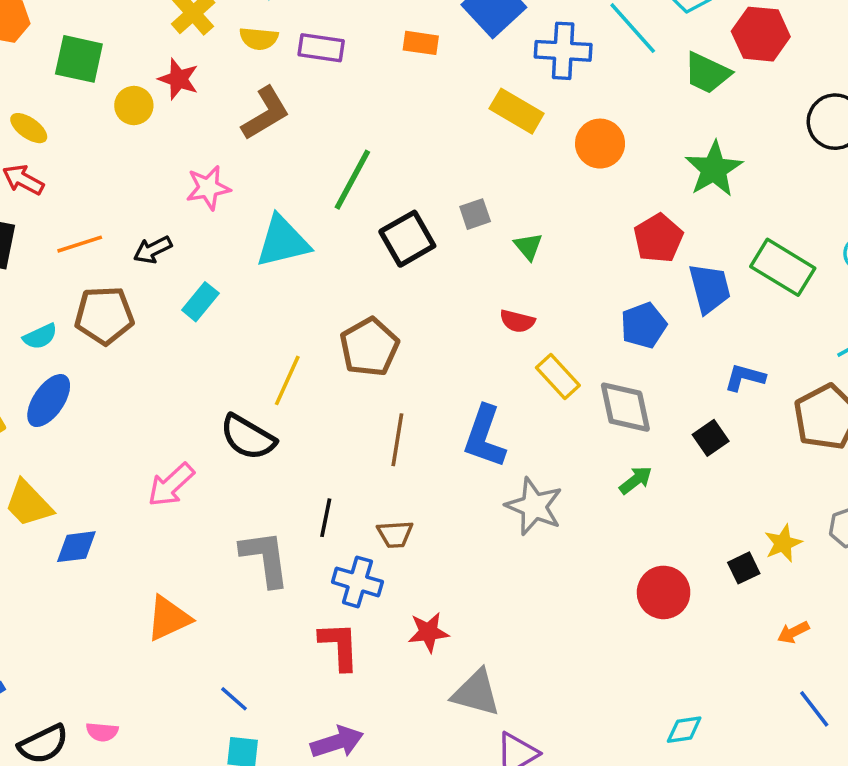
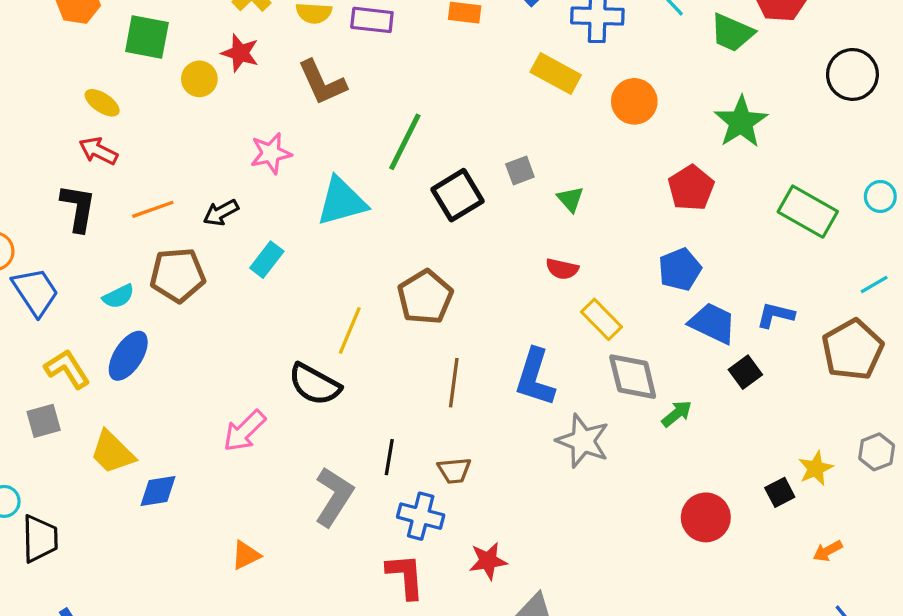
brown L-shape: (266, 113) -> (322, 82), turned 98
blue trapezoid: (710, 288) -> (713, 323), moved, turned -48
gray diamond: (625, 407) -> (633, 377), moved
gray L-shape: (265, 558) -> (334, 497), turned 42
orange triangle: (169, 618) -> (246, 555), size x0.7

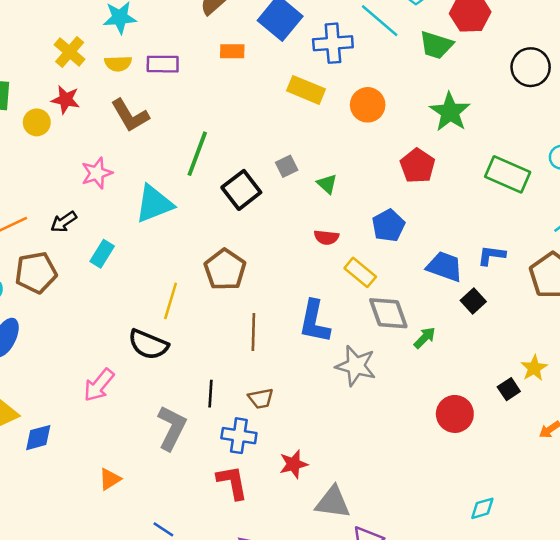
blue pentagon: (680, 269) -> (388, 225), moved

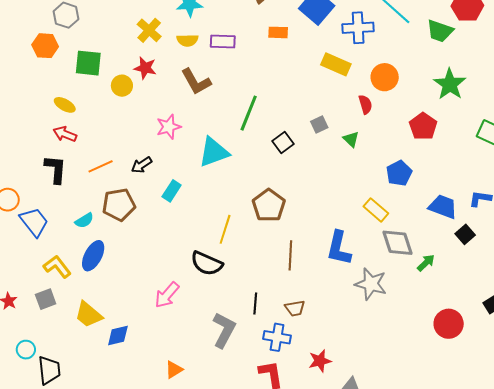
black square: (241, 190) -> (283, 143), size x0.7
red semicircle: (326, 237) -> (365, 104), moved, turned -114

